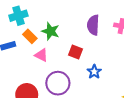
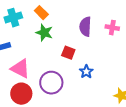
orange rectangle: (30, 36) -> (41, 13), moved
pink triangle: (41, 55) -> (20, 69), moved, size x1.5

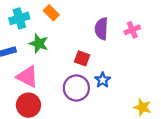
pink cross: (112, 28) -> (132, 30), turned -32
green star: (44, 33) -> (39, 44), moved
purple circle: (51, 83) -> (76, 88), moved

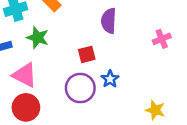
pink cross: (132, 30) -> (162, 39), moved
red square: (82, 58) -> (87, 54), turned -35

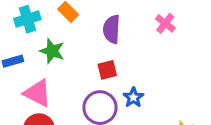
purple semicircle: (109, 21) -> (112, 29), moved
pink cross: (162, 39) -> (165, 23), moved, turned -30

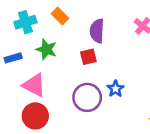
red square: (107, 70) -> (88, 57), moved

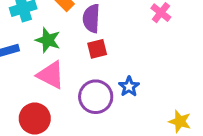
purple semicircle: (97, 31) -> (91, 18), moved
pink triangle: (34, 85) -> (51, 75), moved

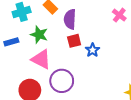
blue star: (129, 87) -> (93, 50), moved
purple circle: (96, 97) -> (62, 81), moved

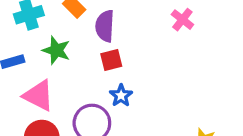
blue star: (93, 50) -> (121, 96), moved
pink triangle: (41, 59) -> (39, 96), moved

